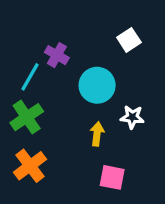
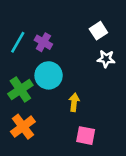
cyan line: (30, 77) -> (18, 42), moved
cyan circle: (97, 85) -> (49, 75), moved
white star: (132, 117) -> (106, 59), moved

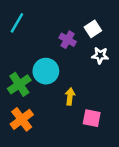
cyan line: (18, 42) -> (17, 23), moved
purple cross: (43, 42) -> (68, 40), moved
pink square: (86, 136) -> (92, 118), moved

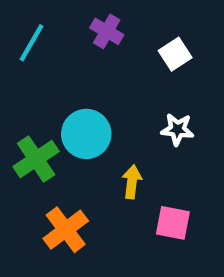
purple cross: (68, 40) -> (107, 31), moved
white star: (100, 55) -> (177, 129), moved
orange cross: (22, 119) -> (66, 230), moved

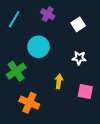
cyan circle: (86, 134) -> (38, 47), moved
pink square: (173, 223) -> (85, 91), moved
orange cross: (66, 230) -> (29, 103), turned -30

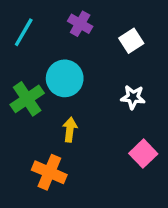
green cross: (16, 71) -> (27, 99), moved
yellow arrow: (59, 81) -> (70, 130), moved
pink square: (85, 91) -> (143, 154), turned 35

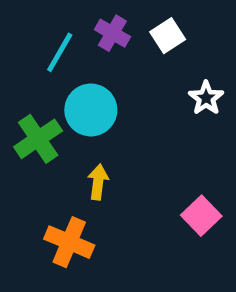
cyan line: (24, 32) -> (60, 52), moved
white square: (131, 41) -> (168, 36), moved
white star: (133, 97) -> (206, 98), moved, turned 30

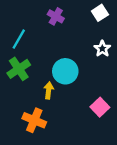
white square: (168, 36) -> (100, 13), moved
cyan line: (60, 52) -> (19, 39), moved
cyan circle: (91, 110) -> (65, 71), moved

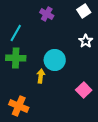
green cross: (19, 69) -> (16, 58), turned 36
orange cross: (34, 120) -> (19, 106), moved

